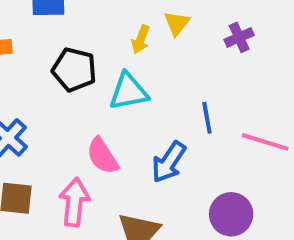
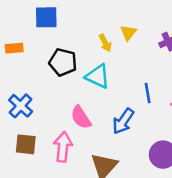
yellow arrow: (141, 39) -> (105, 43), turned -48
cyan triangle: (129, 92) -> (98, 76), turned 36

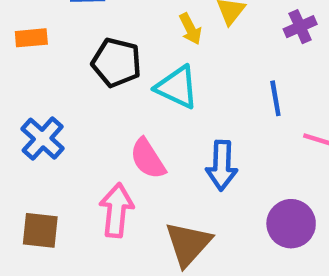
blue line: (148, 93) -> (275, 98), moved
blue arrow: (123, 121) -> (222, 165), turned -32
brown square: (26, 144) -> (40, 230), moved

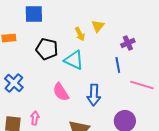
purple cross: (300, 27) -> (128, 43), moved
pink arrow: (116, 210) -> (35, 118), moved, size x0.6

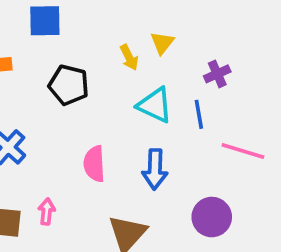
cyan triangle: (74, 60) -> (155, 105), moved
pink semicircle: (61, 92) -> (94, 164), turned 30

